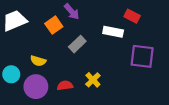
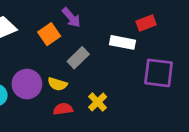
red rectangle: (132, 16) -> (146, 23), turned -48
yellow semicircle: (38, 61) -> (57, 84), moved
purple circle: (36, 87) -> (27, 84), moved

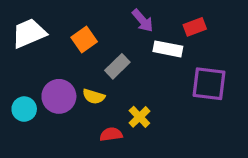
purple arrow: (71, 18) -> (143, 21), moved
red semicircle: (63, 109) -> (111, 134), moved

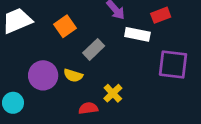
cyan circle: (24, 109) -> (13, 103), moved

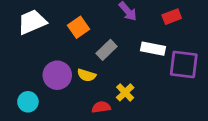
white rectangle: (137, 34) -> (153, 49), moved

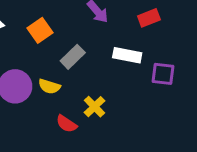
purple square: (184, 65) -> (163, 74), size x0.7
red semicircle: (101, 107) -> (66, 124), turned -138

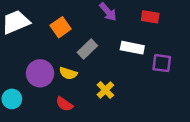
red rectangle: (149, 18) -> (150, 17), turned 30
red semicircle: (66, 124) -> (64, 104), moved

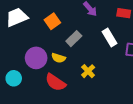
white rectangle: (132, 48) -> (109, 38), turned 48
red semicircle: (64, 104) -> (55, 82), size x1.5

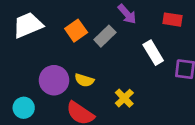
gray rectangle: (74, 39) -> (105, 36), moved

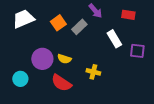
yellow cross: (124, 98) -> (93, 72), turned -32

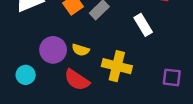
purple square: (137, 51) -> (172, 77), moved
yellow cross: (93, 72) -> (117, 66), size x1.6

